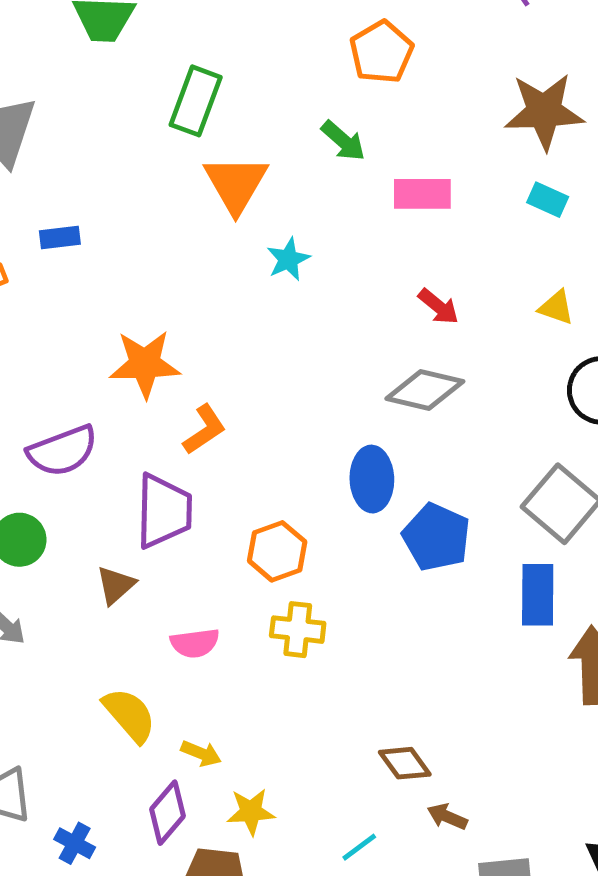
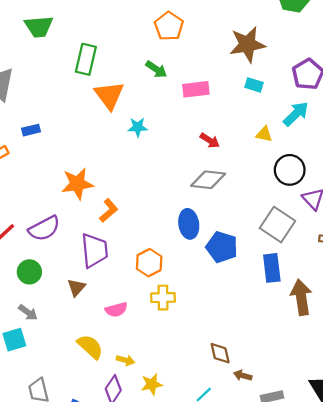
cyan star: (288, 259) -> (138, 127), turned 30
brown diamond: (405, 763) -> (220, 353), turned 30

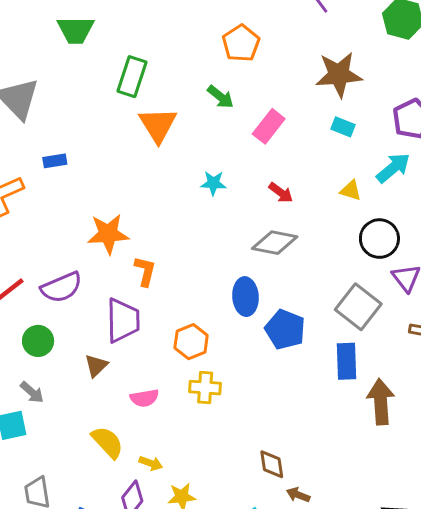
pink rectangle: (196, 89) -> (269, 126), turned -50
cyan star: (138, 127) -> (213, 183), moved
orange L-shape: (109, 211) -> (145, 271), turned -40

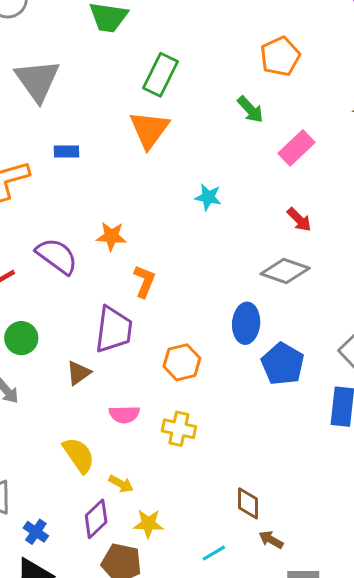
orange triangle: (158, 125) -> (149, 130), moved
cyan star: (213, 183) -> (208, 197), moved
orange star: (108, 234) -> (111, 236), size x0.7
purple semicircle: (61, 287) -> (57, 256), moved, turned -129
yellow cross: (205, 388) -> (179, 429), moved

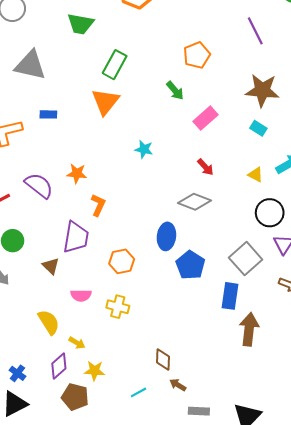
gray triangle: (37, 80) -> (30, 65), turned -44
brown triangle: (79, 373) -> (51, 266), turned -42

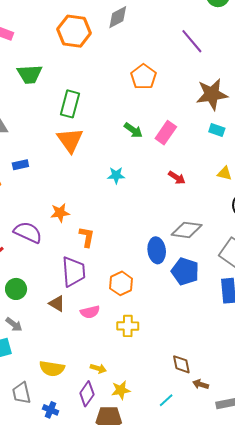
green arrow: (175, 91) -> (133, 130), moved
gray diamond: (194, 202) -> (187, 230), moved
pink semicircle: (81, 295) -> (90, 312), moved
yellow semicircle: (49, 322) -> (52, 369), moved, turned 145

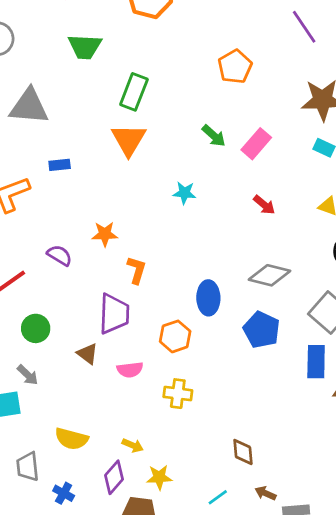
purple semicircle: (28, 232) -> (60, 255), size x0.7
blue ellipse: (157, 250) -> (208, 298), moved
brown arrow: (201, 384) -> (266, 493), moved

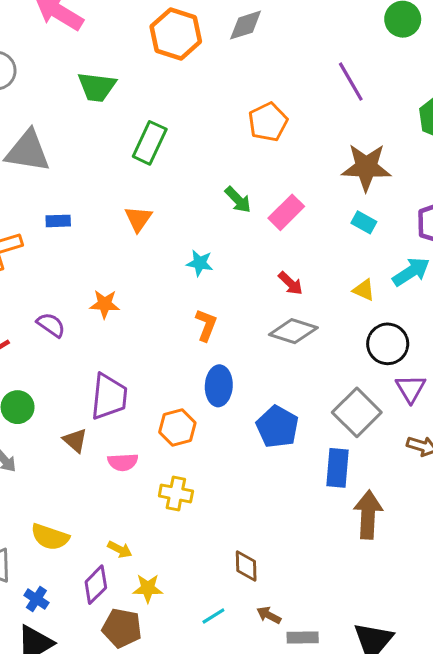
orange triangle: (129, 140) -> (138, 219), moved, size x0.7
orange L-shape: (137, 270) -> (206, 325), moved
gray diamond: (270, 275) -> (293, 331), moved

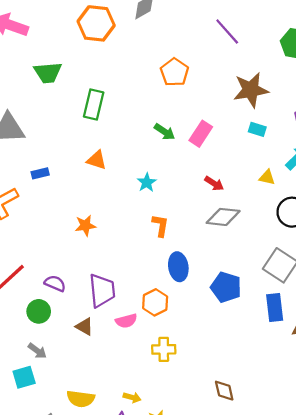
orange triangle: (138, 219) -> (97, 160), turned -35
cyan star: (200, 263) -> (147, 182), turned -30
purple semicircle: (51, 325) -> (55, 283), moved
pink semicircle: (123, 462) -> (126, 321), moved

